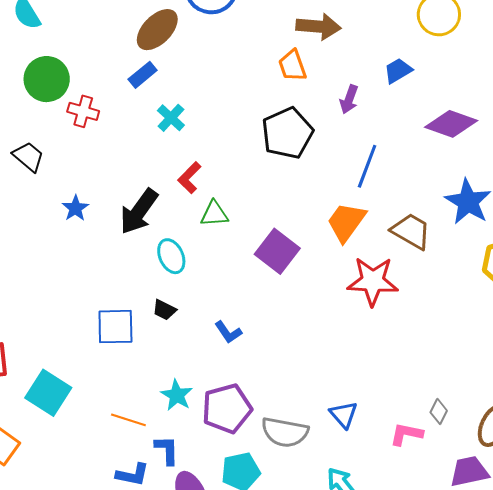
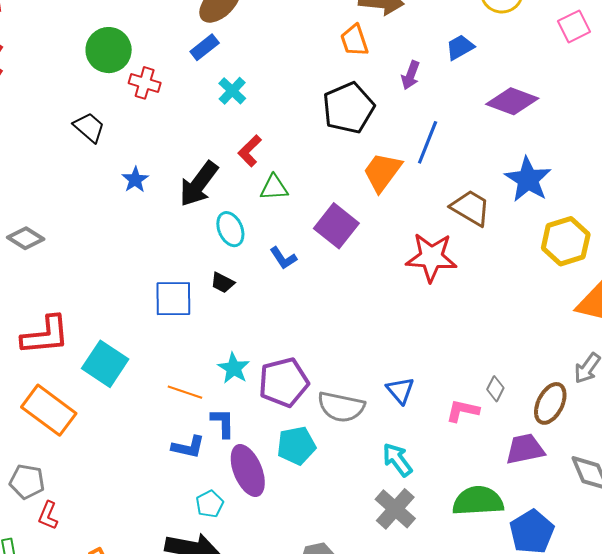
orange trapezoid: (346, 222) -> (382, 172), moved
blue L-shape: (228, 332) -> (283, 258), moved

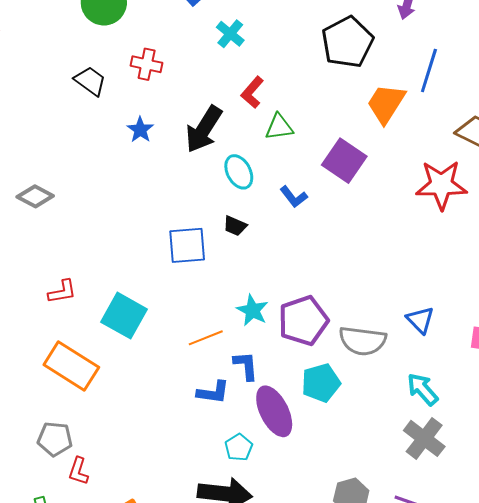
red cross: (145, 83) -> (147, 64), moved
red L-shape: (45, 335) -> (62, 292), size x0.6
orange line: (185, 392) -> (206, 338), turned -36

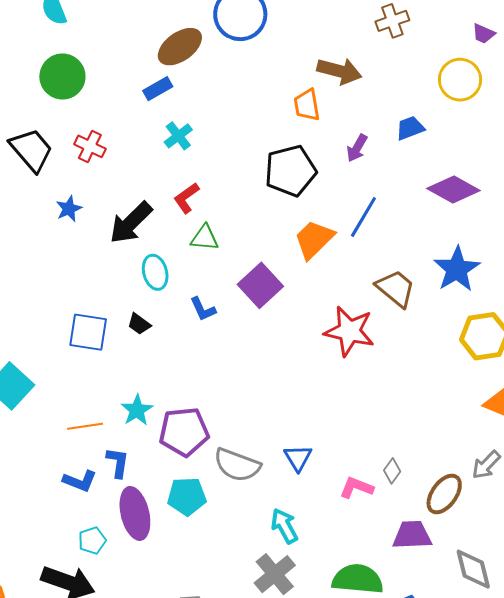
black trapezoid: (90, 81) -> (31, 150), size x1.4

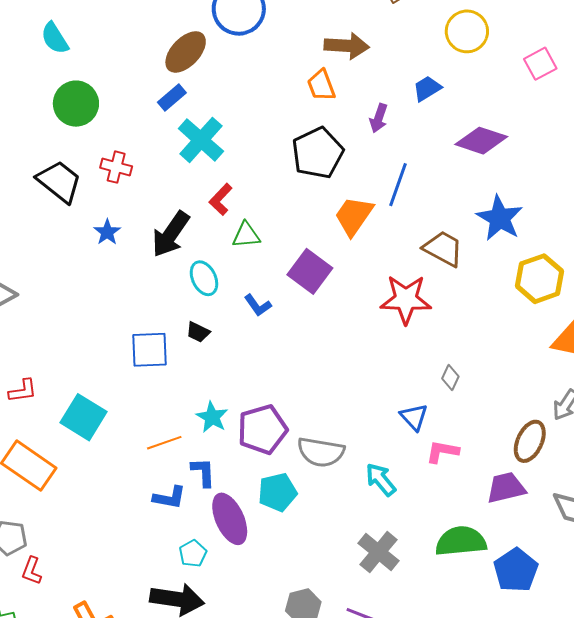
cyan cross: (178, 136) -> (201, 140), size x1.6
blue triangle: (298, 458) -> (414, 417), moved
gray diamond: (392, 471) -> (450, 377), moved
cyan arrow: (284, 526) -> (381, 480), moved

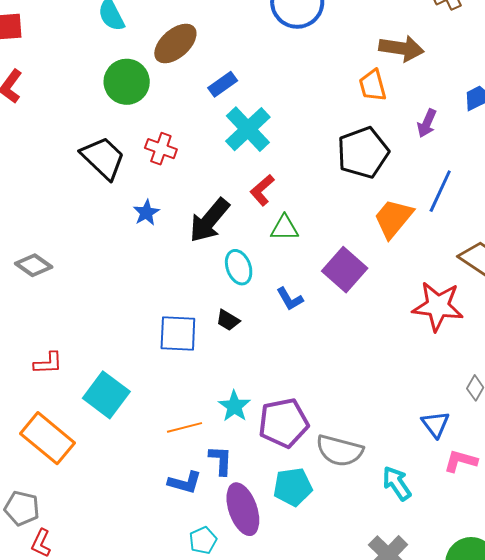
brown ellipse: (186, 52) -> (175, 44), moved

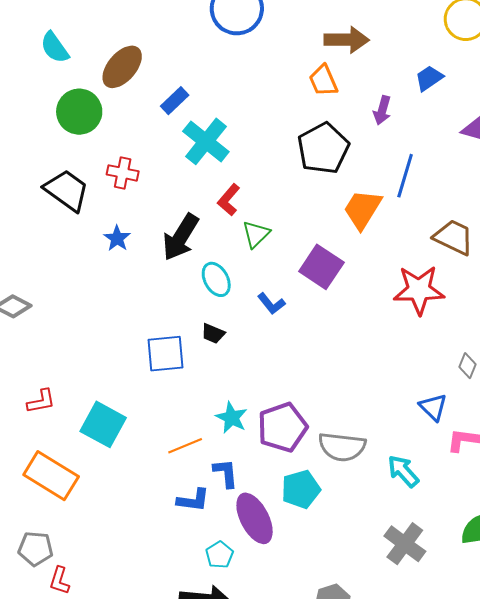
green triangle: (284, 228) -> (256, 234), turned -36

